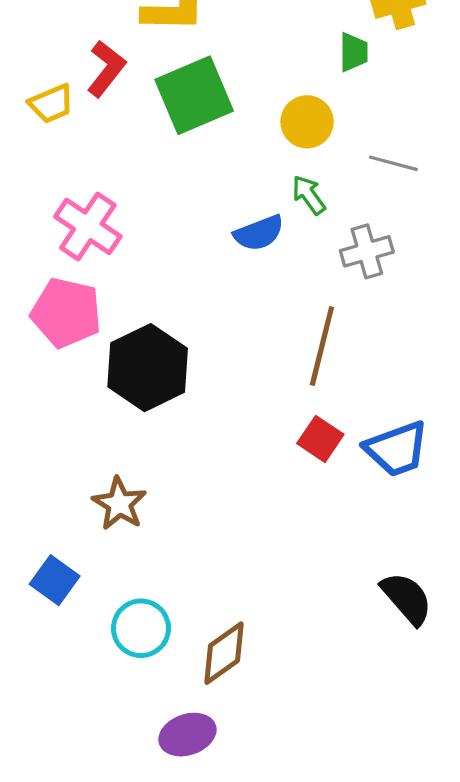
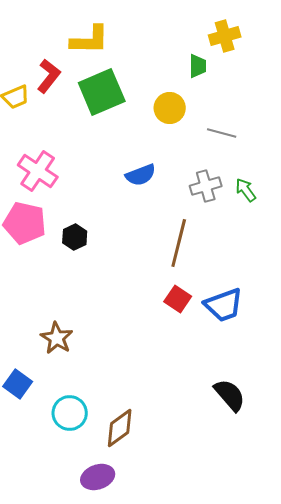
green arrow: (309, 195) -> (246, 190), moved
black hexagon: (148, 368) -> (75, 237), moved, size x0.5

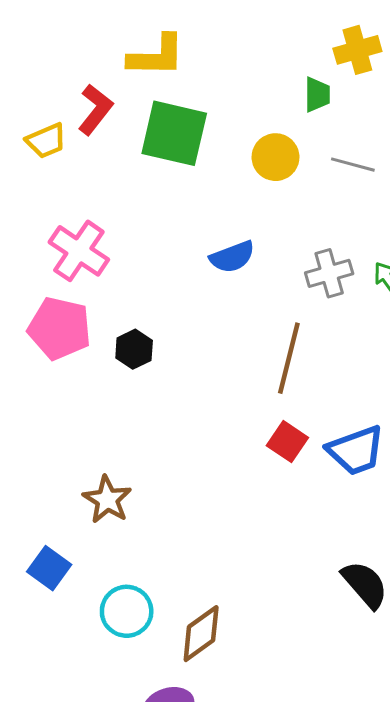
green square: (102, 92) -> (174, 133), turned 36
gray line: (222, 133) -> (353, 165), moved

